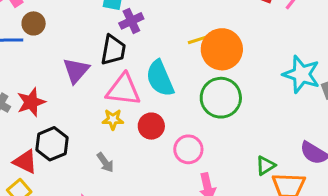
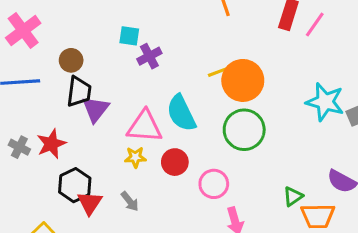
brown circle: (34, 23) -> (71, 60), moved
black trapezoid: (113, 50) -> (79, 92), moved
red triangle: (25, 162) -> (90, 203), moved, turned 40

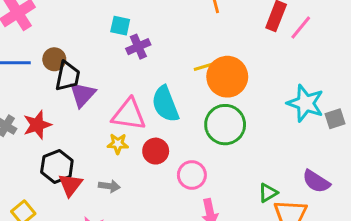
brown circle: (71, 60) -> (54, 59), moved
gray arrow: (130, 201) -> (109, 186), turned -48

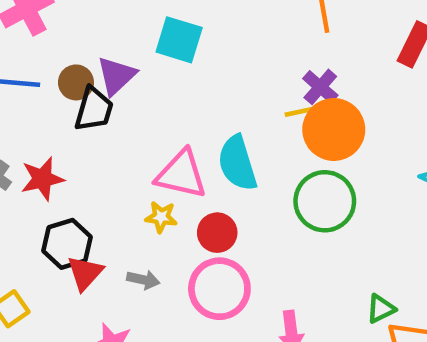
cyan square: (120, 26) -> (179, 40), size x1.5
purple cross: (138, 47) -> (320, 87), moved, turned -30
purple triangle: (82, 94) -> (116, 76), moved
pink circle: (192, 175) -> (219, 289), moved, size x1.4

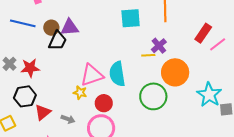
cyan square: (179, 40) -> (131, 18), moved, turned -30
purple triangle: (116, 76) -> (70, 27), turned 30
orange circle: (334, 130) -> (175, 72), moved
pink triangle: (181, 174) -> (92, 75), turned -40
black hexagon: (67, 244) -> (25, 96), moved

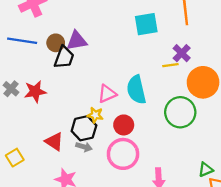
pink triangle: (92, 75) -> (107, 94), size x0.7
black hexagon: (25, 96) -> (84, 128), moved
red triangle: (43, 112) -> (54, 141), turned -42

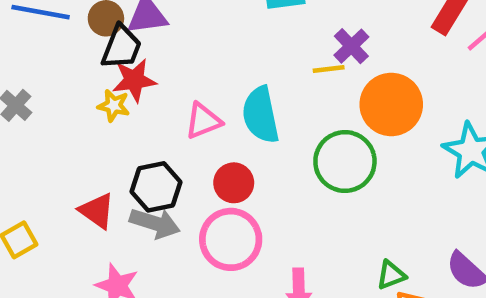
red star: (35, 92) -> (134, 80), moved
yellow star: (95, 115) -> (114, 106), moved
gray arrow: (84, 147) -> (155, 223), size x1.5

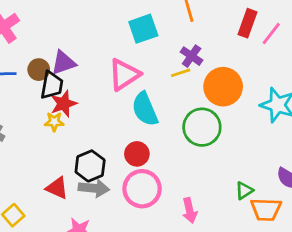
pink triangle: (203, 121) -> (124, 75), moved, size x1.4

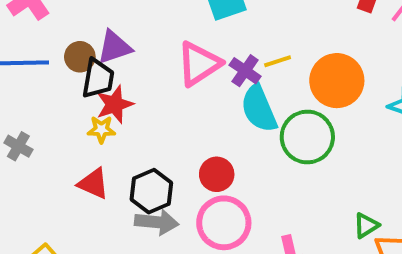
purple cross: (192, 56) -> (245, 71), moved
cyan semicircle: (145, 109) -> (259, 109), moved
red triangle: (57, 188) -> (93, 184), moved

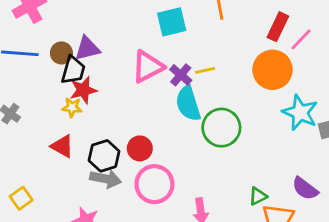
orange circle: (337, 81) -> (273, 70), moved
red circle: (217, 174) -> (140, 148), moved

